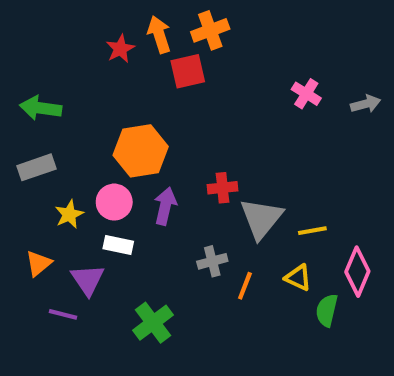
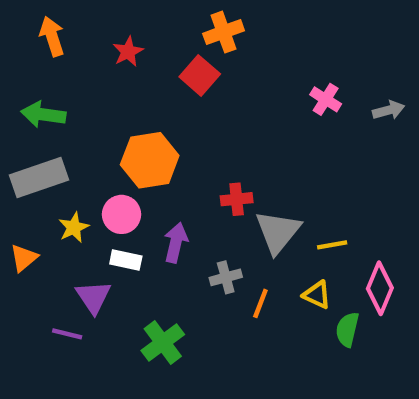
orange arrow: (159, 34) -> (52, 36), moved
red square: (188, 71) -> (200, 75), turned -36
gray rectangle: (37, 167) -> (39, 178), size x1.4
purple arrow: (165, 206) -> (176, 243), moved
orange triangle: (39, 263) -> (24, 258), moved

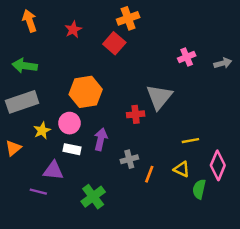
pink cross: (326, 99) -> (187, 57), turned 35
gray triangle: (278, 232) -> (159, 97), moved
purple triangle: (93, 297) -> (53, 170), turned -50

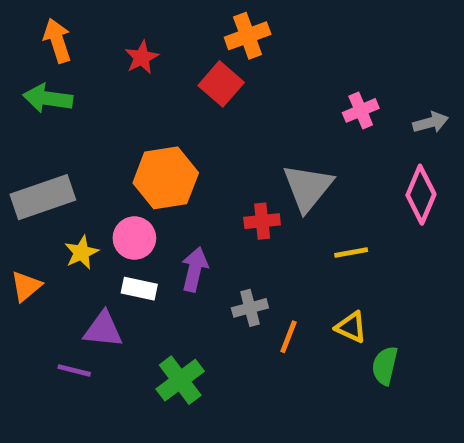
green arrow: (25, 66) -> (48, 98), moved
yellow line: (190, 141) -> (351, 252), moved
pink diamond: (218, 165) -> (421, 195), moved

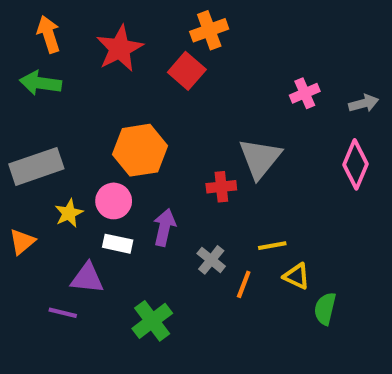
red star: (142, 57) -> (120, 49), size x1.6
yellow line: (351, 252) -> (272, 246), moved
gray cross: (250, 308) -> (211, 260), turned -36

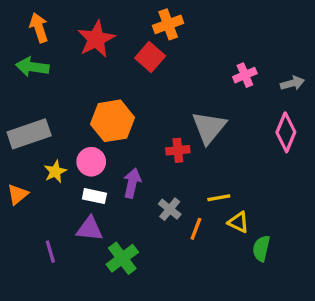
purple triangle: (87, 278) -> (90, 229), moved
purple line: (63, 313) -> (50, 252), turned 60

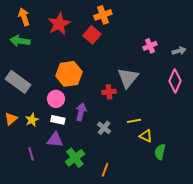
gray rectangle: (29, 134) -> (18, 82), turned 55
yellow star: (55, 172) -> (32, 120), moved
orange line: (196, 229) -> (105, 170), moved

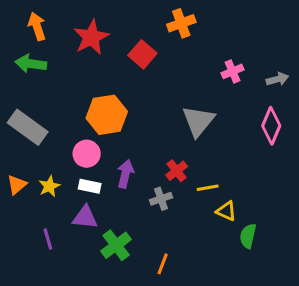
orange cross: (103, 15) -> (181, 23), moved
red cross: (109, 92) -> (177, 171), moved, turned -32
gray cross: (104, 128) -> (161, 199), turned 32

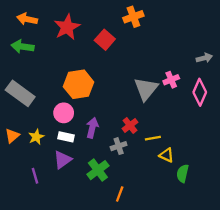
orange arrow: (37, 26) -> (27, 19), turned -60
pink cross: (232, 71) -> (171, 80), moved
purple triangle: (85, 217) -> (63, 160), turned -42
green cross: (116, 245) -> (98, 170), moved

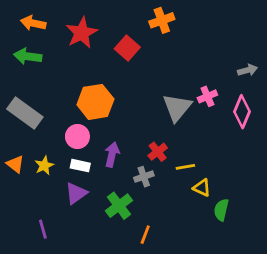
orange triangle: (12, 136) -> (15, 164), turned -42
purple line: (35, 176) -> (43, 229), moved

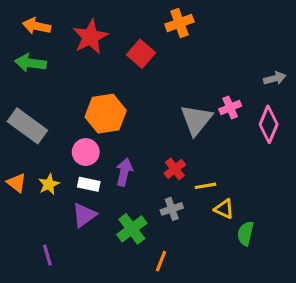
gray cross: (144, 177) -> (172, 209), moved

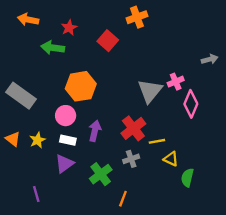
red star: (90, 37) -> (69, 28), size x0.6
green arrow: (30, 63) -> (53, 48), moved
pink diamond: (269, 124) -> (191, 104), moved
red cross: (175, 169) -> (133, 128), size x1.5

